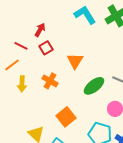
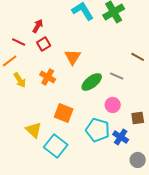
yellow arrow: (22, 84) -> (20, 80), turned -35
orange square: (66, 117) -> (64, 113), turned -30

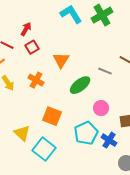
gray line: (117, 76) -> (105, 71), moved
cyan pentagon: (98, 130) -> (86, 133), turned 30

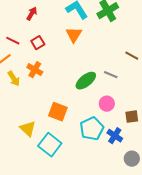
red arrow: (26, 29) -> (32, 14), moved
orange triangle: (61, 60) -> (74, 35), moved
gray line: (105, 71) -> (111, 75), moved
orange cross: (36, 80) -> (35, 70), moved

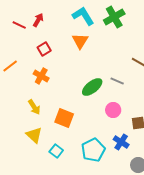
red line: (13, 41) -> (19, 25), moved
yellow arrow: (14, 79) -> (34, 107), moved
cyan pentagon: (92, 129) -> (93, 150), moved
cyan square: (50, 145) -> (56, 151), size x0.6

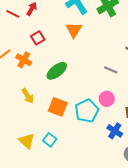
orange cross: (41, 76) -> (24, 60), moved
green ellipse: (92, 87) -> (57, 71), moved
yellow triangle: (34, 135) -> (27, 141), moved
cyan pentagon: (93, 150) -> (87, 111), moved

